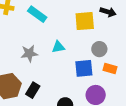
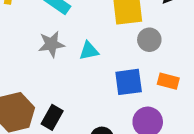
gray circle: (99, 49) -> (149, 40), moved
gray star: (29, 53) -> (51, 44), moved

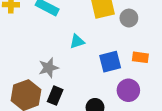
gray circle: (149, 40) -> (129, 18), moved
gray star: (51, 44) -> (49, 68), moved

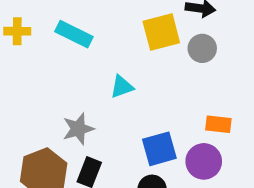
orange rectangle: (140, 57) -> (218, 124), moved
blue square: (110, 62) -> (159, 149), moved

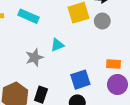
gray star: (78, 129) -> (34, 58), moved
purple circle: (204, 161) -> (117, 85), moved

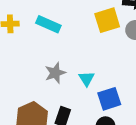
cyan triangle: (57, 45) -> (87, 79), moved, turned -40

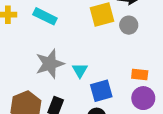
gray star: (55, 73) -> (50, 64), size x1.4

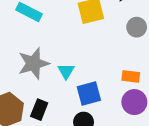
gray circle: (129, 25) -> (137, 27), moved

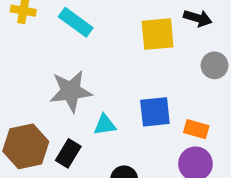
cyan triangle: (66, 71) -> (105, 125), moved, turned 42
blue square: (89, 93) -> (155, 112), moved

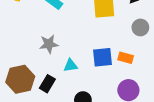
gray star: (71, 91) -> (49, 44), size x0.7
orange rectangle: (196, 129) -> (126, 58), moved

